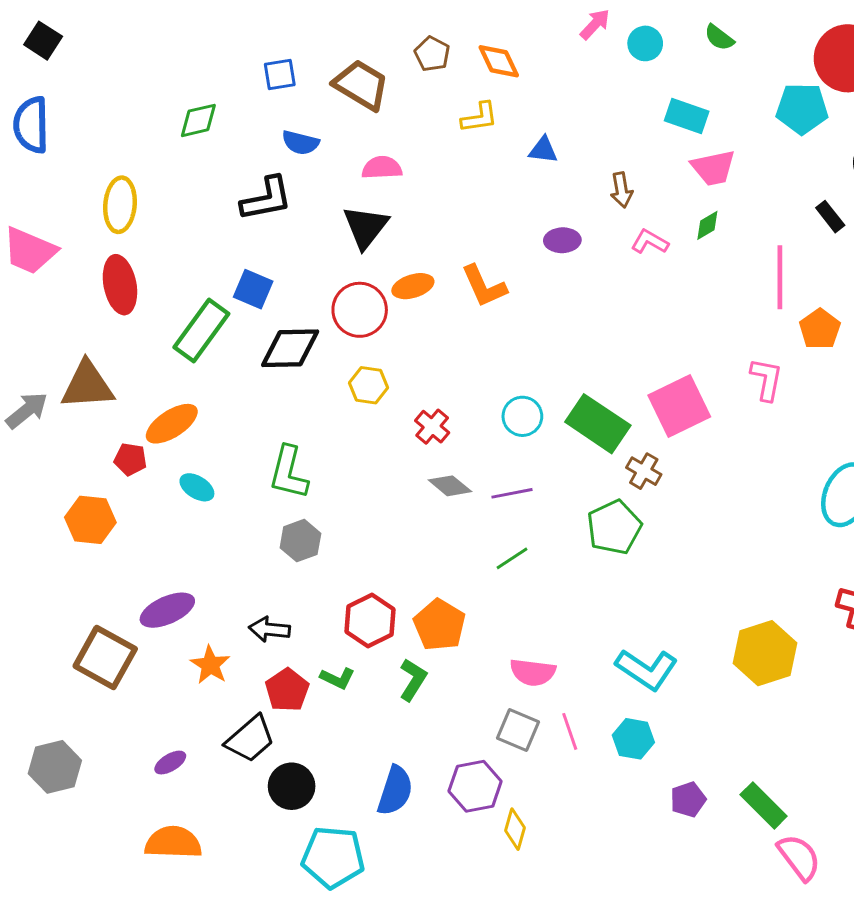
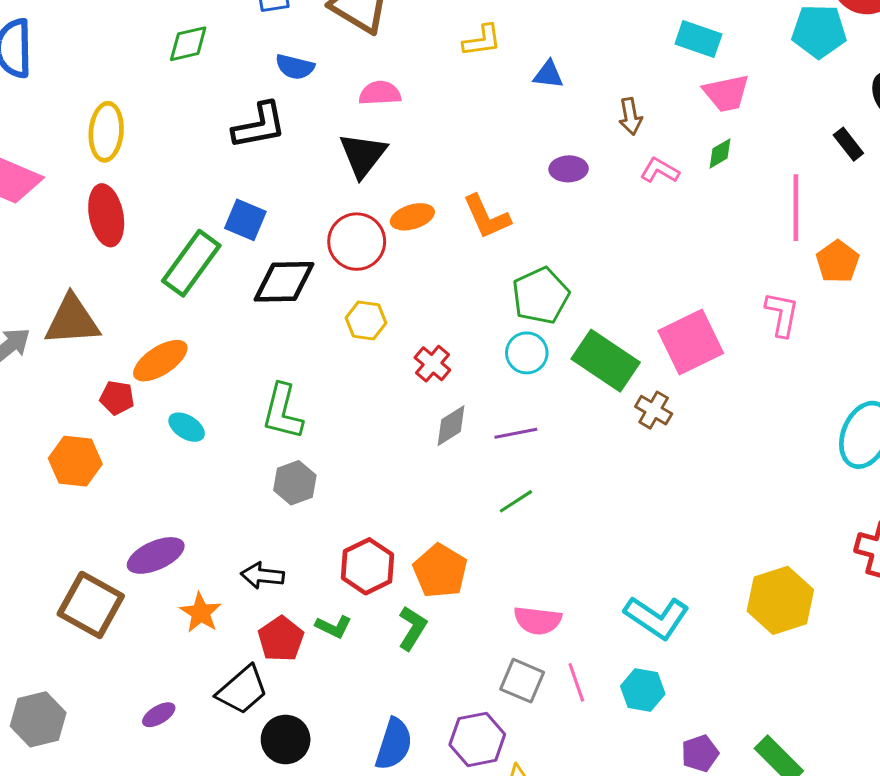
gray diamond: (450, 486) -> (451, 426), turned -72
green pentagon: (614, 527) -> (541, 296), moved

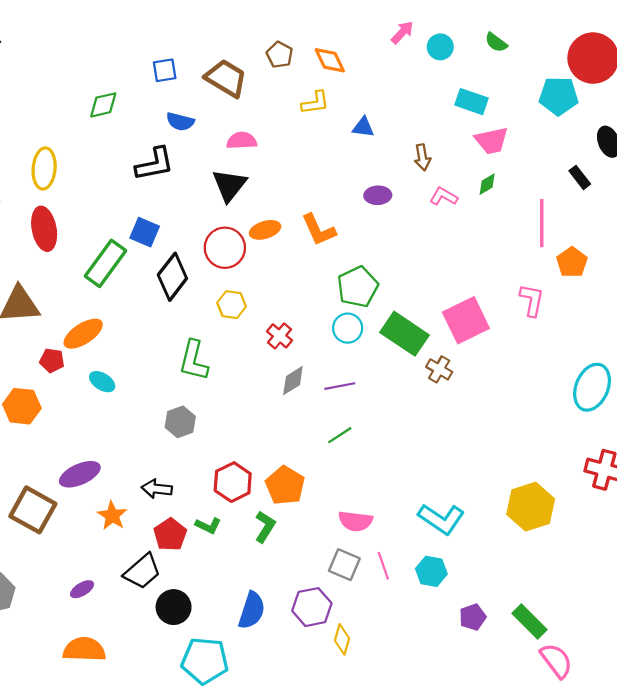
black diamond: (284, 282) -> (172, 277), turned -51
green L-shape: (282, 412) -> (194, 360), moved

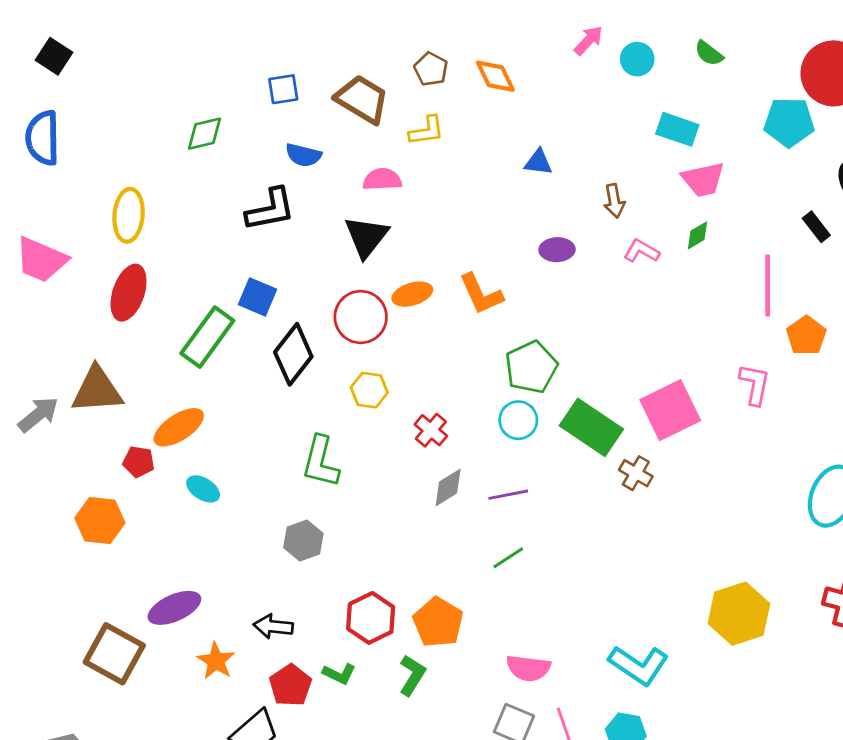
yellow L-shape: (315, 103) -> (427, 131), moved
red ellipse: (44, 229) -> (129, 293), turned 30
yellow hexagon: (531, 507) -> (739, 614), moved

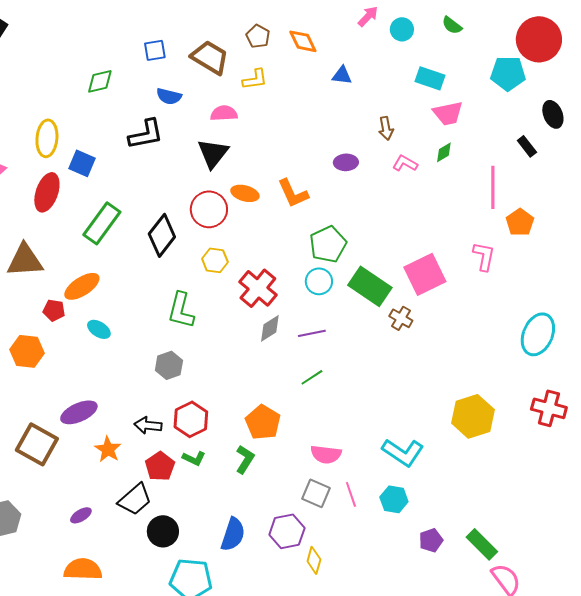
blue triangle: (538, 162) -> (342, 75), moved
orange ellipse: (412, 294) -> (245, 193), turned 32
blue square: (258, 297) -> (82, 163), moved
red cross: (431, 430) -> (258, 288), size x1.6
red hexagon: (371, 618) -> (191, 419), moved

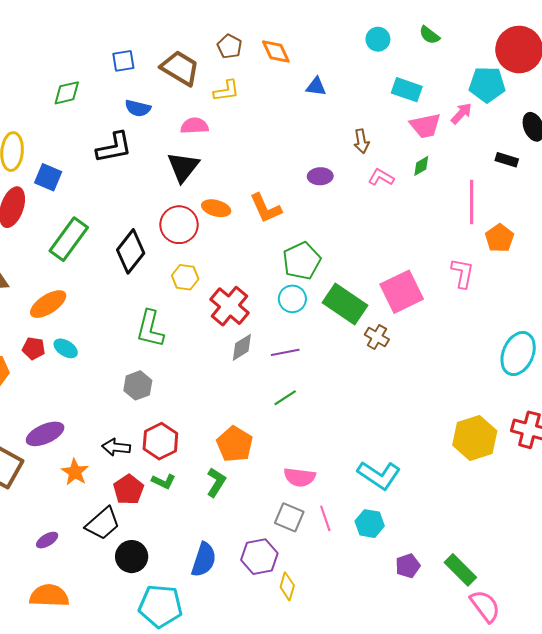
pink arrow: (368, 16) -> (461, 113), moved
black rectangle: (527, 146) -> (507, 160), turned -35
red pentagon: (54, 310) -> (34, 348), moved
yellow hexagon: (473, 416) -> (475, 438), moved

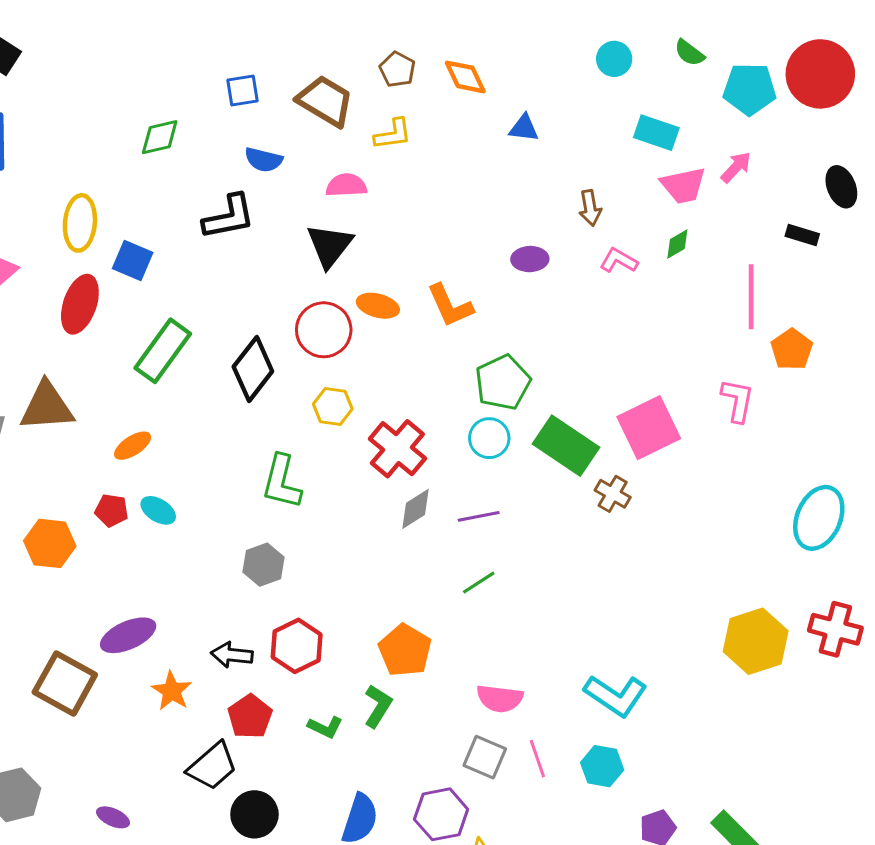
cyan pentagon: (487, 85) -> (750, 89), moved
orange ellipse: (48, 304) -> (133, 446), size x0.7
green L-shape: (164, 481) -> (325, 727), moved
purple ellipse: (47, 540) -> (113, 817), moved, turned 55

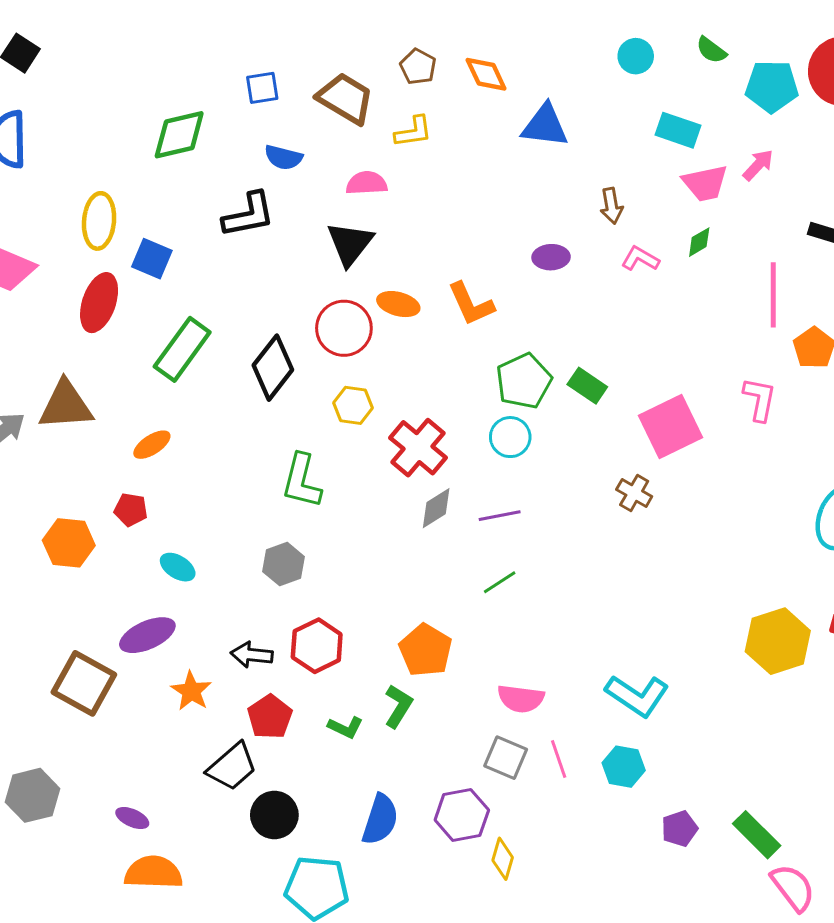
blue triangle: (524, 128) -> (545, 126), size x1.6
green diamond: (160, 137) -> (179, 135), size x1.4
green rectangle: (566, 446) -> (587, 386), moved, size x0.6
cyan ellipse: (158, 510) -> (178, 567), moved

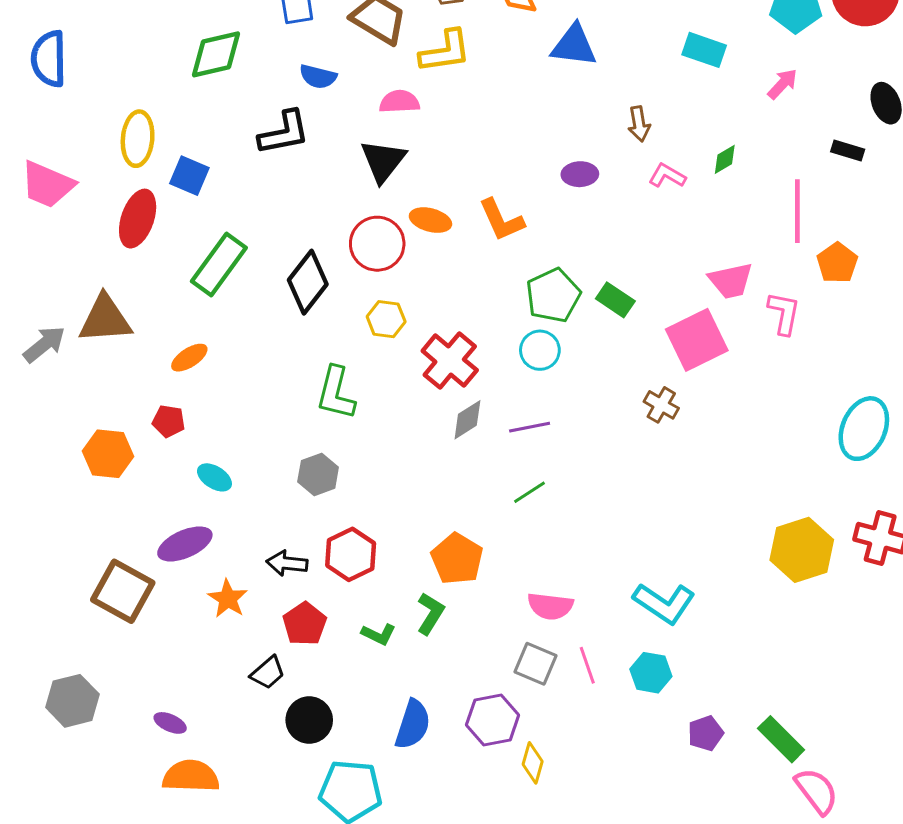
yellow L-shape: (413, 132) -> (445, 51), size x1.4
pink trapezoid: (705, 183) -> (731, 281), moved
black trapezoid: (232, 767) -> (268, 673), size x0.7

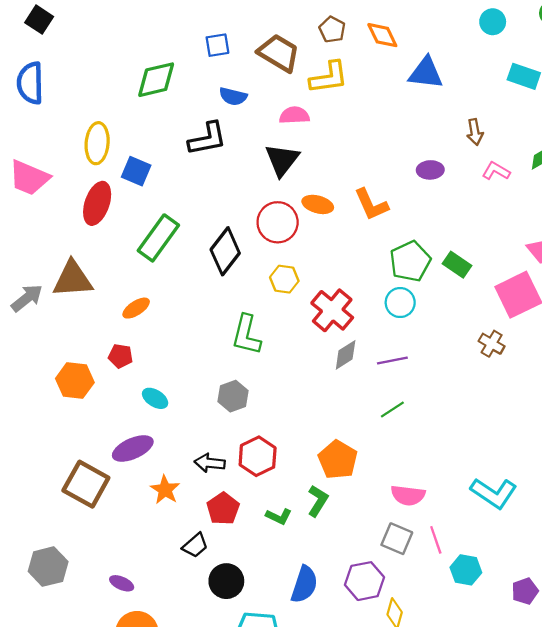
cyan hexagon: (651, 673) -> (466, 570), moved

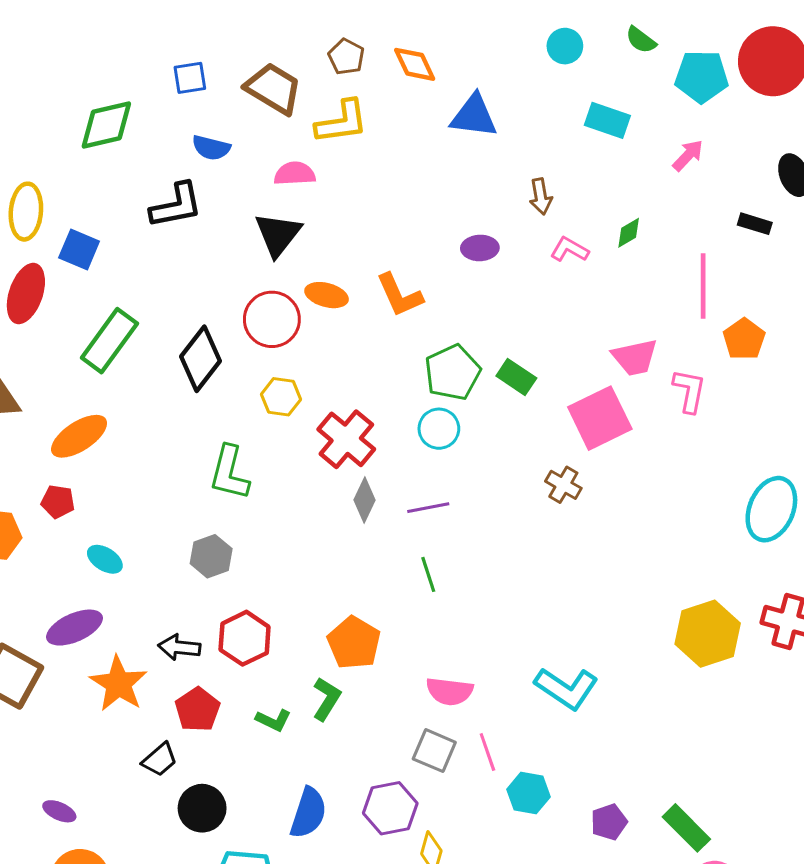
orange ellipse: (136, 308) -> (79, 436), size x1.5
gray diamond: (346, 355) -> (364, 500), turned -32
green line: (392, 409) -> (428, 574), turned -75
orange star: (165, 490) -> (119, 684), size x1.4

